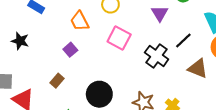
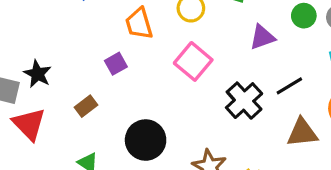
purple triangle: (160, 13) -> (262, 37), turned 30
black star: (20, 41) -> (37, 74), moved
brown triangle: (198, 68) -> (302, 133), turned -40

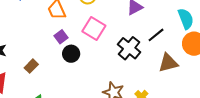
purple square: (116, 64) -> (61, 37), moved
black circle: (146, 140) -> (71, 54), moved, size x0.7

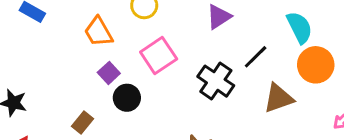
pink square: (94, 29) -> (159, 56), turned 30
brown rectangle: (31, 66) -> (82, 122), moved

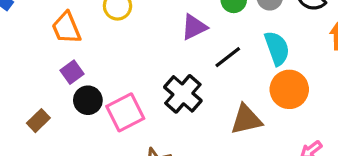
pink square: (159, 56) -> (125, 112), moved
black line: (256, 57) -> (228, 57), moved

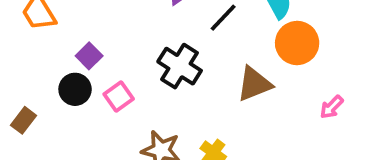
purple square: (72, 72) -> (89, 56), moved
pink square: (125, 112) -> (119, 96), size x0.7

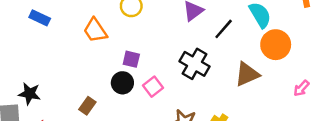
purple square: (89, 56) -> (131, 59), turned -30

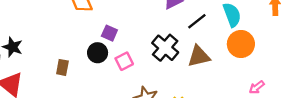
brown triangle: (247, 74) -> (199, 56), moved
brown rectangle: (87, 106) -> (62, 67), turned -35

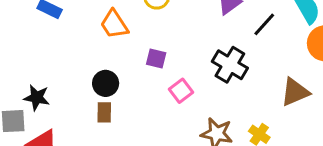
black circle: (98, 53) -> (106, 83), moved
brown triangle: (199, 56) -> (295, 92), moved

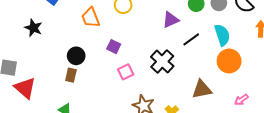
black star: (37, 98) -> (33, 28), moved

